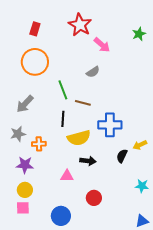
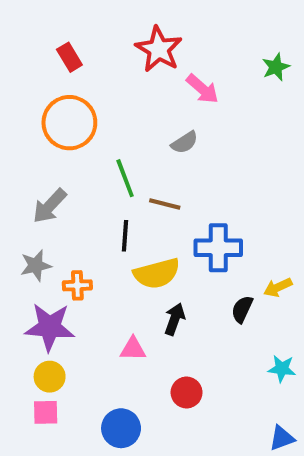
red rectangle: (35, 29) -> (69, 57), turned -48
black arrow: (88, 161) -> (175, 319), turned -77
purple star: (25, 165) -> (50, 327), size x1.4

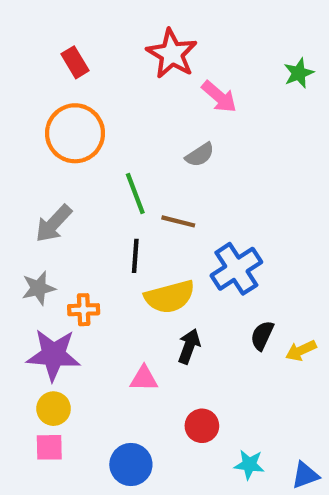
blue cross: (218, 248) -> (236, 269), turned -33
yellow arrow: (278, 287) -> (301, 351), moved
cyan star: (282, 369) -> (249, 465), moved

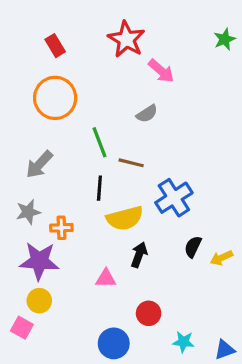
green star: (299, 73) -> (225, 39), moved
pink square: (49, 447) -> (22, 328), moved, turned 30
blue circle: (131, 465) -> (114, 343), moved

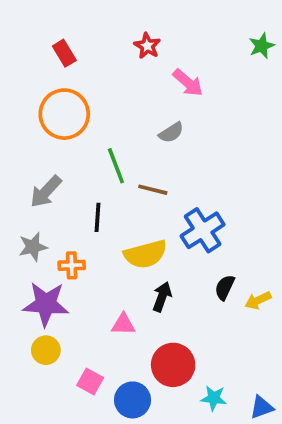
red star: (126, 39) -> (147, 46), size x0.6
black line: (99, 188) -> (97, 217), moved
red circle: (149, 313) -> (173, 365), size x1.5
pink square: (22, 328) -> (90, 382), moved

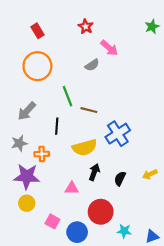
gray semicircle: (171, 133) -> (92, 65), moved
black semicircle: (225, 287) -> (120, 179), moved

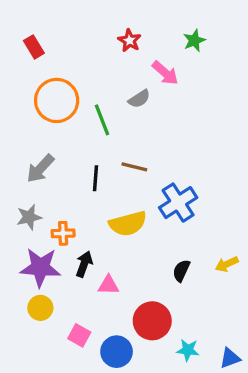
green star: (152, 27) -> (194, 41), moved
red rectangle: (37, 31) -> (34, 47), moved
green line: (67, 96) -> (102, 120), moved
black line: (57, 126) -> (95, 178), moved
black arrow: (94, 172) -> (84, 264), moved

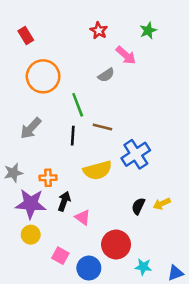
green line: (102, 120) -> (78, 105), moved
gray star: (29, 217) -> (13, 173), moved
yellow arrow: (227, 264) -> (162, 204), moved
pink triangle: (108, 285) -> (83, 217), turned 35

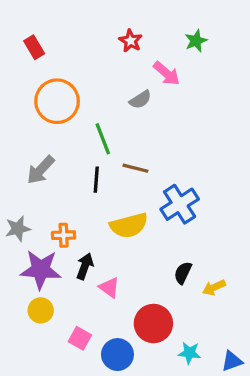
yellow arrow: (162, 204) -> (214, 288), moved

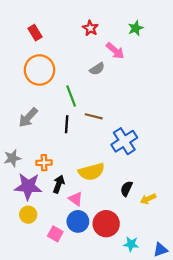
red rectangle: (34, 47) -> (35, 33), moved
yellow semicircle: (129, 225) -> (91, 172), moved
blue circle: (117, 355) -> (78, 221), moved

